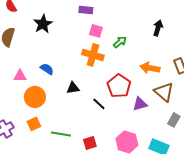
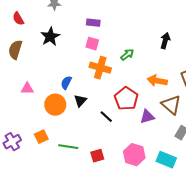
pink square: (96, 31) -> (92, 44), moved
blue semicircle: (47, 69) -> (66, 83), moved, turned -96
black triangle: (73, 88) -> (80, 101), turned -40
orange circle: (35, 97) -> (55, 105), moved

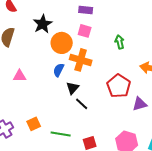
green arrow: (127, 55) -> (120, 42), turned -64
orange cross: (100, 68) -> (81, 60), moved
orange circle: (55, 105) -> (62, 43), moved
black line: (106, 117) -> (82, 104), moved

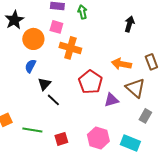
green arrow: (120, 42) -> (82, 12), moved
orange cross: (81, 60) -> (70, 48), moved

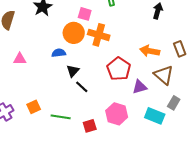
orange circle: (33, 39) -> (74, 33), moved
blue semicircle: (30, 66) -> (59, 53), turned 56
pink hexagon: (98, 138) -> (117, 114), moved
cyan rectangle: (130, 143) -> (155, 116), moved

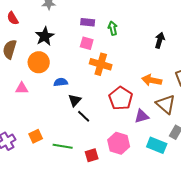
orange circle: (74, 33) -> (39, 62), moved

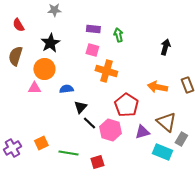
pink triangle: (22, 88) -> (34, 88), moved
brown triangle: (166, 104) -> (166, 122), moved
purple triangle: (142, 116) -> (142, 132), moved
pink hexagon: (119, 143) -> (110, 130), moved

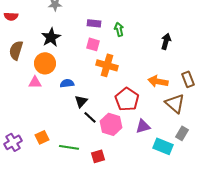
red semicircle: (18, 25) -> (11, 16), moved, turned -56
brown triangle: (166, 122) -> (175, 103), moved

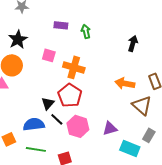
pink square: (93, 44) -> (49, 55), moved
blue semicircle: (67, 83) -> (34, 124), moved, size x1.5
red pentagon: (127, 99) -> (70, 95), moved

